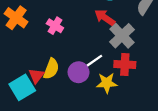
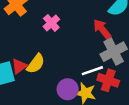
white line: (93, 62) -> (92, 71), moved
purple circle: (78, 72) -> (68, 89), moved

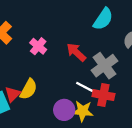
red arrow: (102, 29) -> (76, 52), moved
white line: (92, 71) -> (86, 88), turned 55

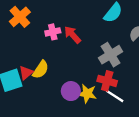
pink cross: (38, 46) -> (53, 32), turned 32
red arrow: (76, 52) -> (72, 35), moved
white line: (86, 88) -> (115, 96), moved

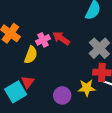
yellow semicircle: (41, 70) -> (31, 55), moved
purple circle: (71, 91) -> (62, 95), moved

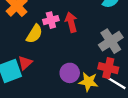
red arrow: (61, 38) -> (71, 22), turned 30
purple circle: (62, 95) -> (70, 73), moved

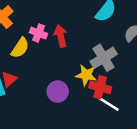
pink cross: (51, 20) -> (39, 33), turned 35
yellow star: (88, 82) -> (86, 75), moved

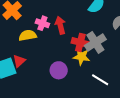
yellow semicircle: (20, 48) -> (28, 35), turned -132
red cross: (100, 87) -> (80, 43), moved

